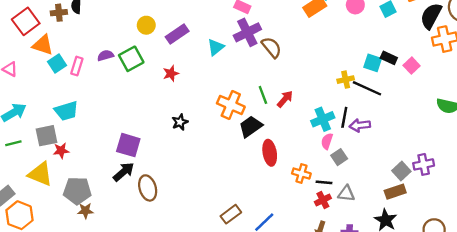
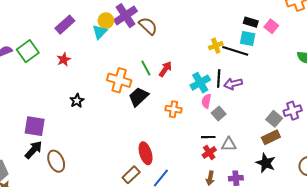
yellow circle: (146, 25) -> (106, 21), moved
cyan square: (373, 63) -> (248, 39), moved
red ellipse: (270, 153) -> (146, 153), moved
orange cross: (301, 173) -> (173, 109), moved

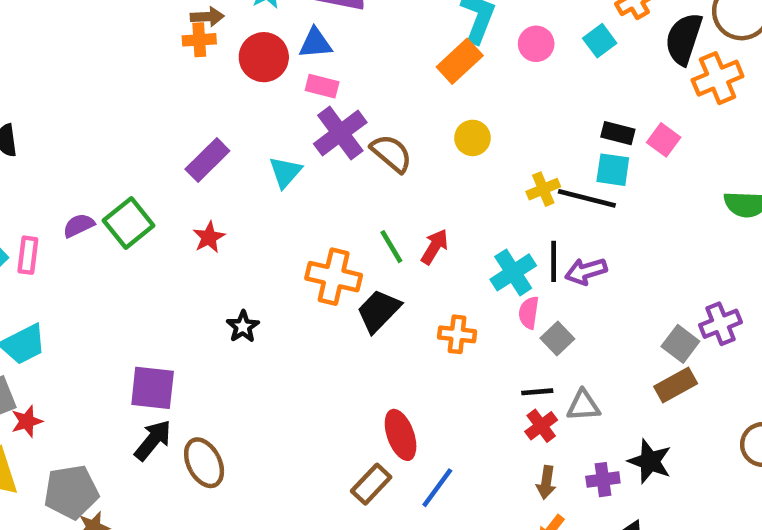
yellow circle: (106, 21) -> (472, 138), moved
black star: (266, 163) -> (650, 461), moved

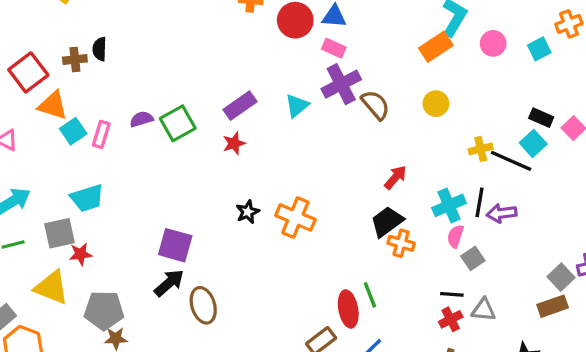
purple rectangle: (207, 160) -> (240, 106), moved
cyan square: (613, 170) -> (533, 143), turned 30
green line: (391, 247) -> (370, 295), moved
orange cross: (334, 277) -> (295, 217), moved
black trapezoid: (379, 311) -> (387, 222), moved

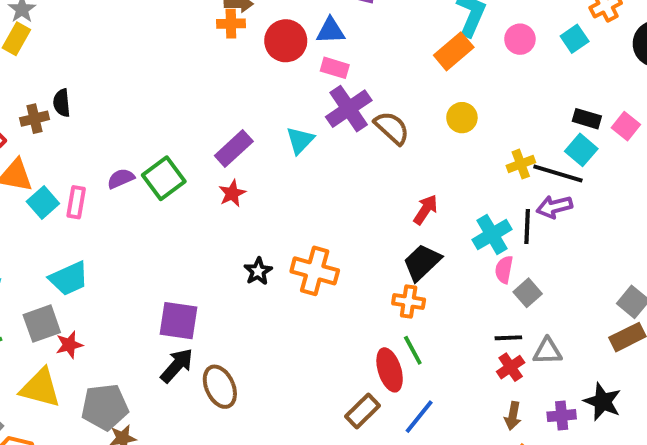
purple arrow: (502, 213) -> (554, 207), moved
orange cross: (401, 243) -> (409, 301), moved

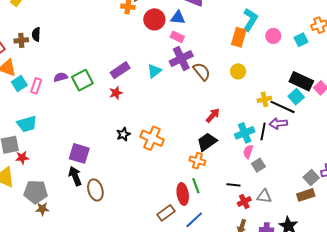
orange rectangle: (454, 51) -> (239, 37), turned -42
black rectangle: (587, 119) -> (301, 81), size x1.6
black line: (508, 338) -> (233, 185), moved
black arrow: (177, 366) -> (75, 176), turned -72

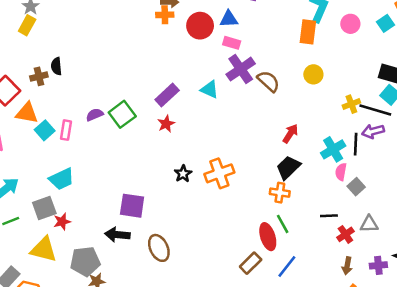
cyan triangle: (154, 71) -> (210, 89), turned -49
orange cross: (152, 138) -> (219, 173), turned -35
black arrow: (75, 176) -> (117, 235), moved, turned -54

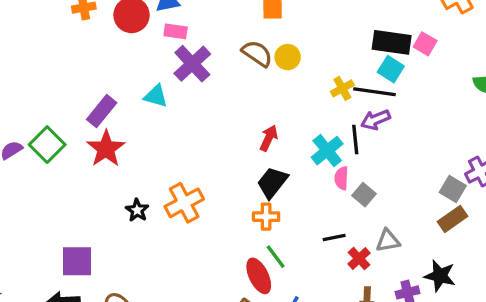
brown semicircle: (268, 81) -> (257, 54), moved
red star: (166, 124) -> (106, 149), size x1.6

